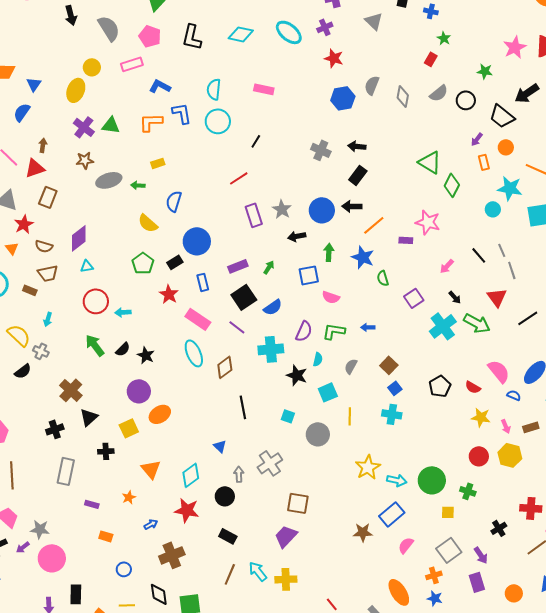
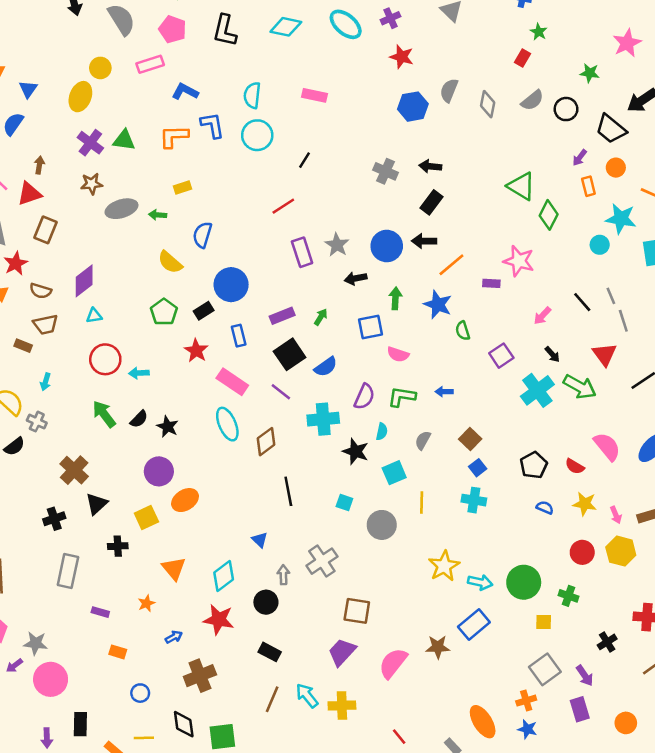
blue semicircle: (514, 395) -> (545, 508), moved
pink semicircle: (406, 545) -> (393, 663), moved, size x1.5

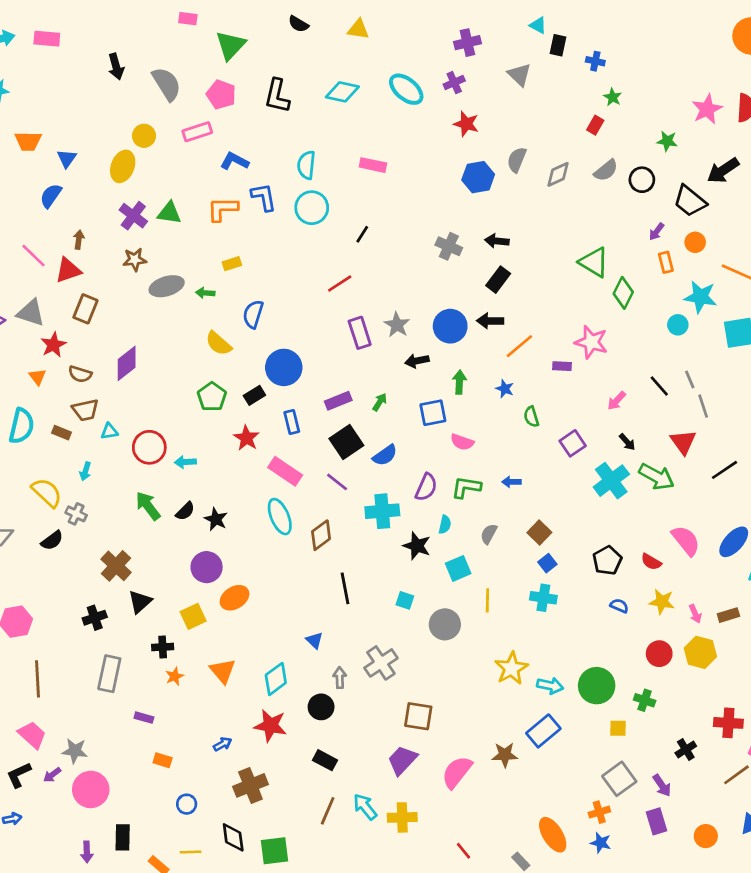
gray diamond: (488, 104) -> (558, 174), turned 55
blue star: (438, 305) -> (505, 389), size x0.6
cyan triangle: (94, 316) -> (109, 431), moved
orange star: (146, 603) -> (175, 676), moved

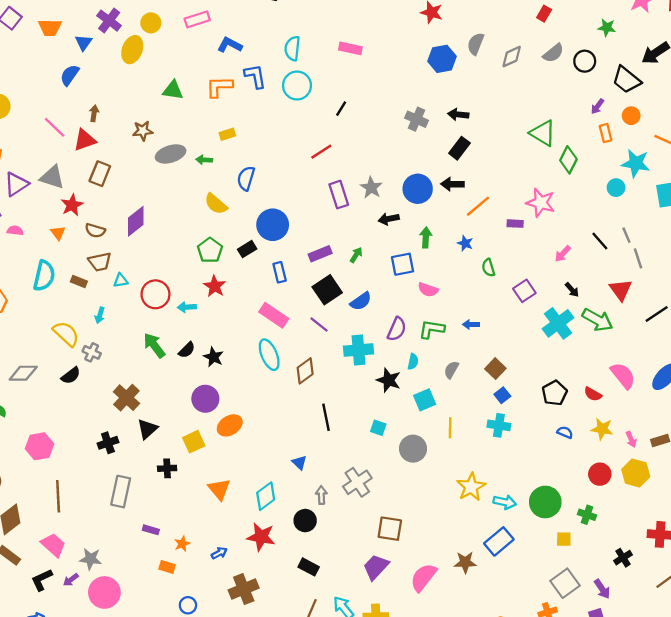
purple cross: (133, 216) -> (109, 21), moved
red star: (246, 438) -> (215, 286), moved
orange star: (175, 676) -> (182, 544), moved

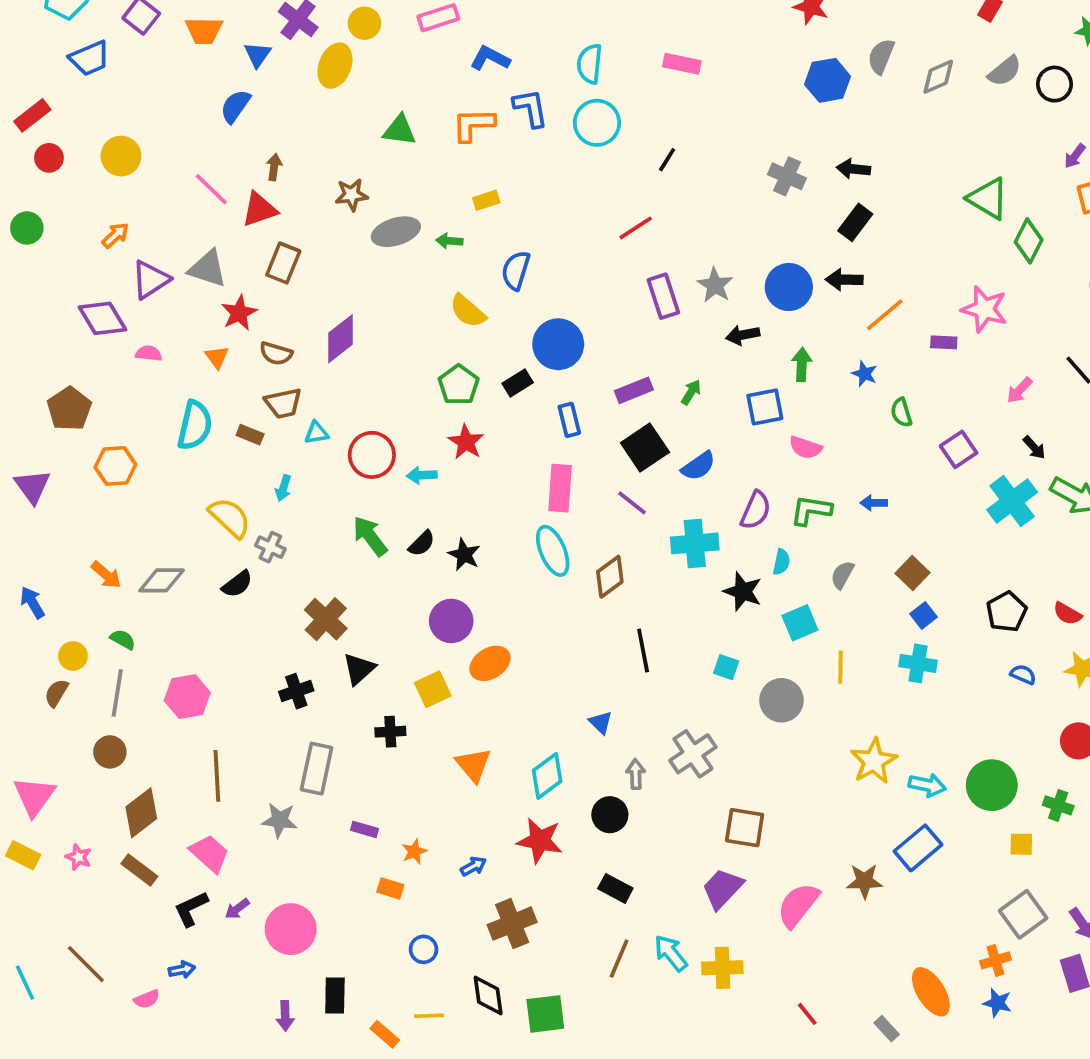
pink rectangle: (274, 315) -> (560, 488), turned 60
gray star: (90, 559) -> (280, 820), moved

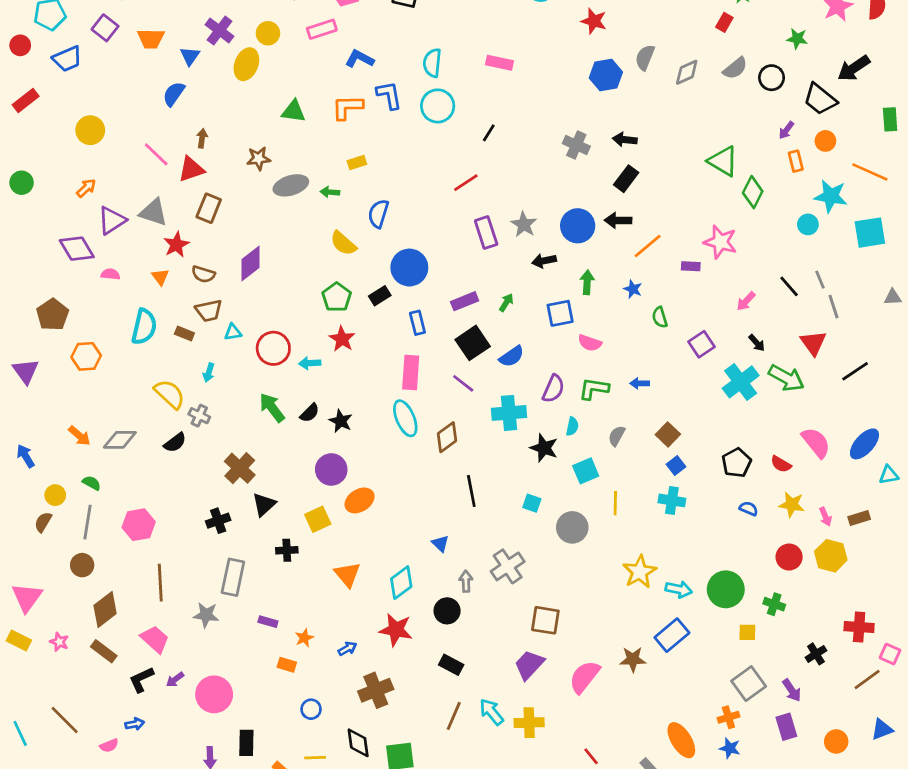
red circle: (49, 158) -> (20, 45), moved

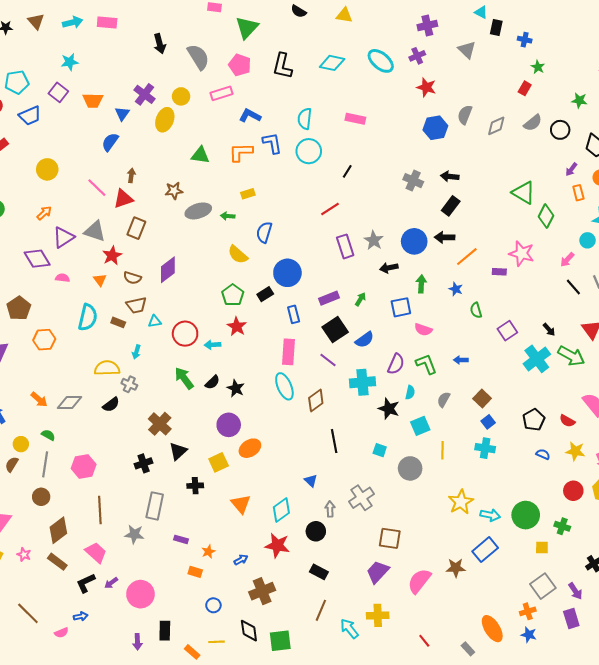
pink arrow: (746, 301) -> (567, 260), moved
green L-shape: (594, 389) -> (426, 364), turned 60
yellow semicircle: (170, 394) -> (107, 368), turned -45
cyan arrow: (491, 712) -> (349, 629), moved

